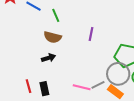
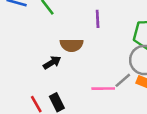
brown semicircle: (53, 37) -> (72, 45), moved

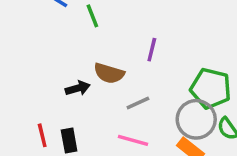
gray line: (123, 80) -> (138, 103), moved

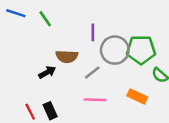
gray circle: (196, 119) -> (115, 50), moved

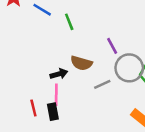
purple line: (93, 32) -> (112, 46), turned -42
pink line: (95, 100) -> (56, 95), moved, turned 75

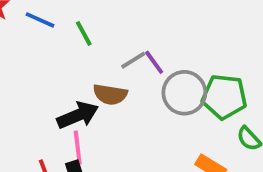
black arrow: (59, 74) -> (78, 115), size x1.5
gray line: (102, 84) -> (133, 60), moved

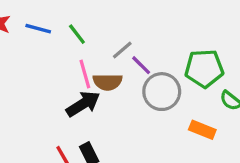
purple line: (154, 62) -> (141, 65), moved
gray circle: (184, 93) -> (162, 92), moved
pink line: (78, 148) -> (85, 74), moved

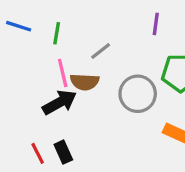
green line: (77, 34) -> (57, 33), turned 45
purple line: (141, 65) -> (156, 24), moved, turned 50

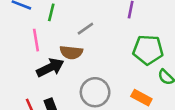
pink line: (63, 73) -> (36, 40), moved
gray circle: (138, 94) -> (95, 92), moved

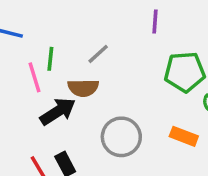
green line: (51, 12) -> (50, 59), moved

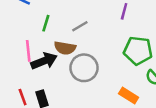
pink line: (34, 77) -> (28, 51), moved
gray circle: (121, 137) -> (84, 68), moved

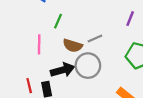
gray line: (80, 26) -> (95, 38), moved
black arrow: (44, 61) -> (63, 70), moved

